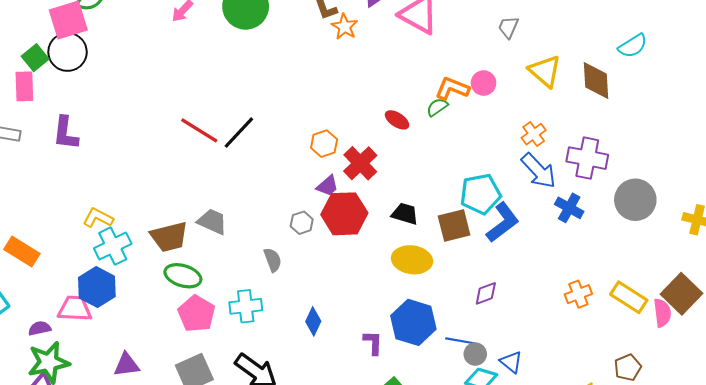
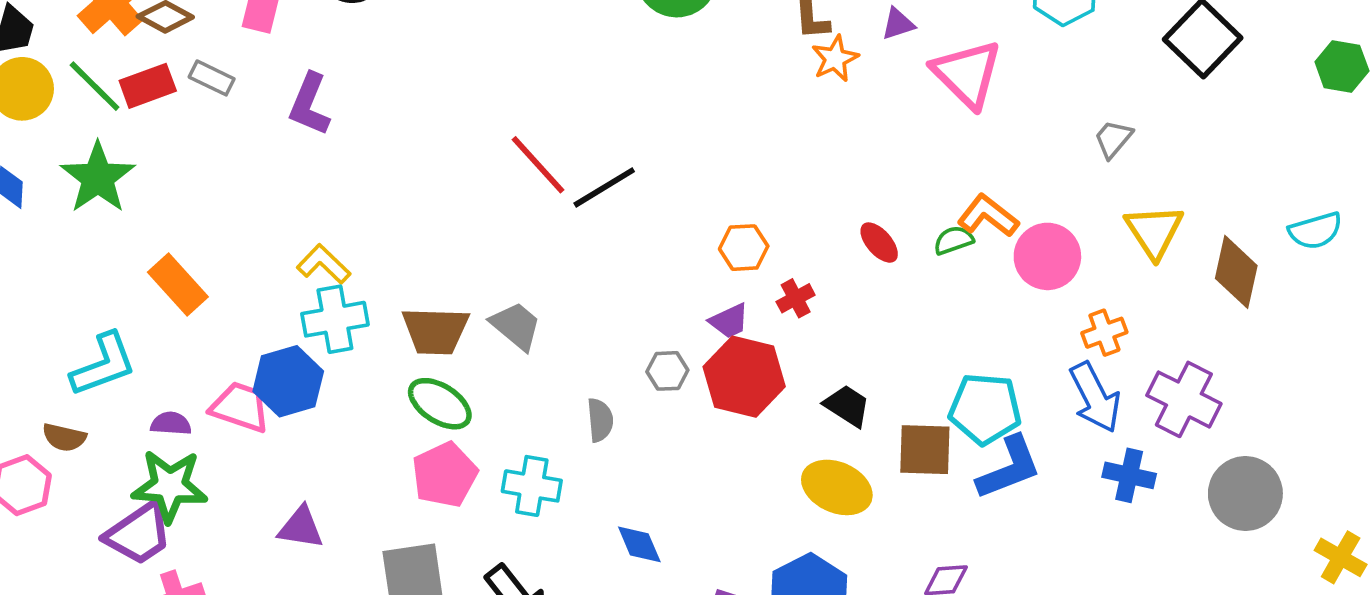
pink circle: (484, 83) -> (1047, 256), moved, size x1.5
red cross: (360, 163) -> (796, 298), size x0.6
blue cross: (569, 208) -> (1129, 475), turned -32
blue diamond: (313, 321) -> (639, 544), turned -64

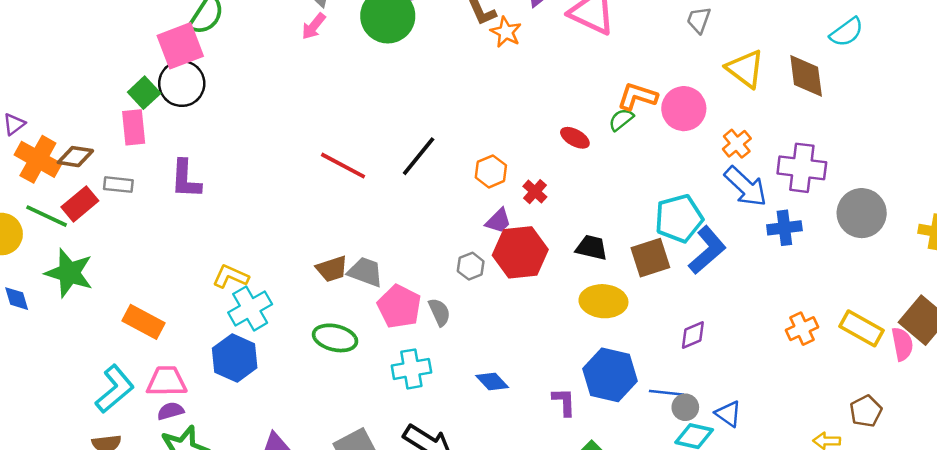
black line: (604, 187) -> (419, 156), moved
brown trapezoid: (435, 331) -> (332, 269), moved, size x0.7
pink trapezoid: (240, 407) -> (167, 381), moved
pink pentagon: (445, 475) -> (399, 306), moved

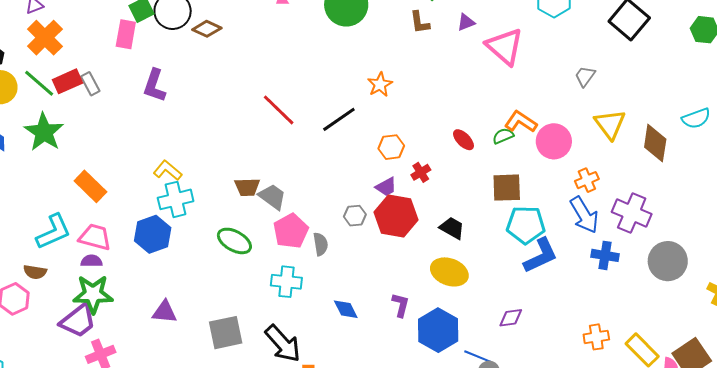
orange star: (506, 32) -> (380, 85), moved
brown diamond: (75, 157) -> (207, 29), moved
gray rectangle: (118, 185) -> (90, 84), moved, turned 40
brown square: (650, 258) -> (507, 188), moved
purple L-shape: (564, 402) -> (401, 305), moved

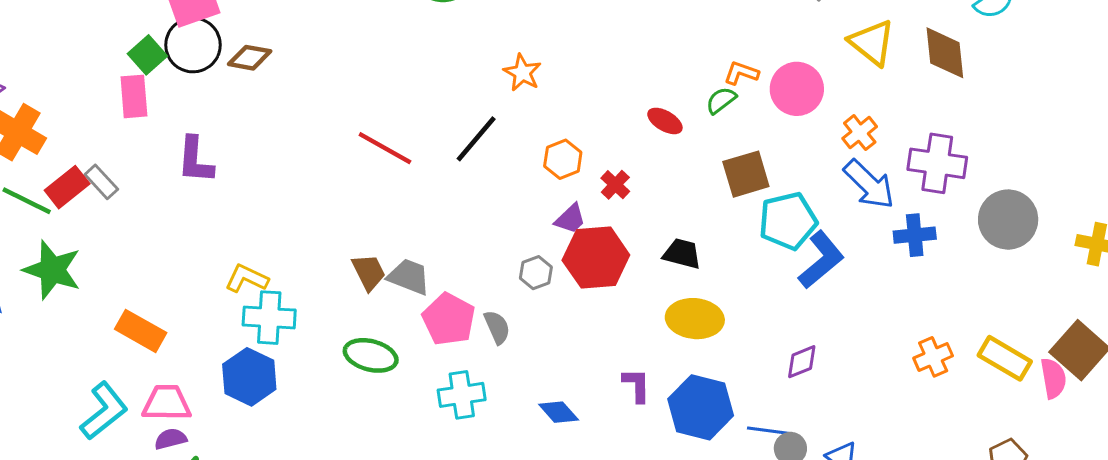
orange L-shape: (521, 122) -> (741, 73), size x0.7
brown trapezoid: (247, 187) -> (369, 272), turned -100
cyan cross: (176, 199) -> (269, 318), turned 32

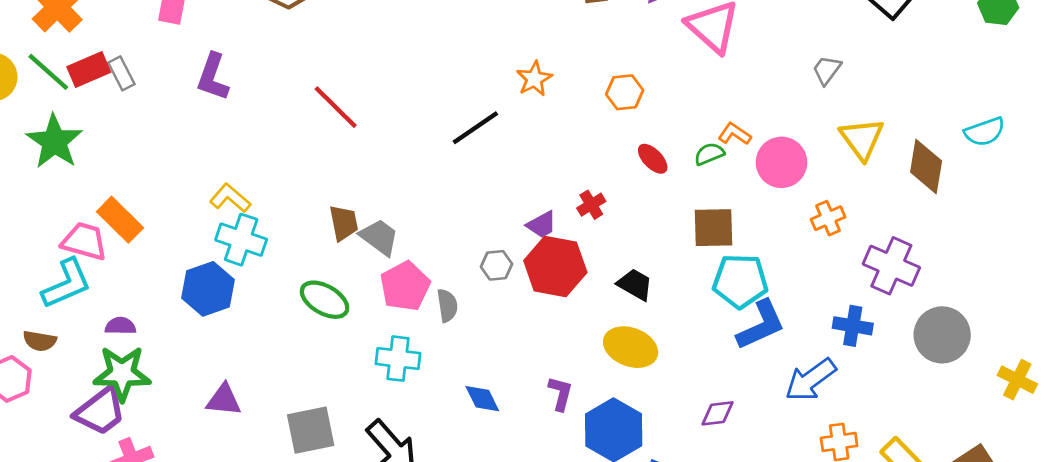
red line: (385, 148) -> (336, 107), moved
orange hexagon: (563, 159) -> (625, 92), moved
blue arrow: (869, 184) -> (811, 380), moved, turned 84
pink trapezoid: (167, 403) -> (84, 241), moved

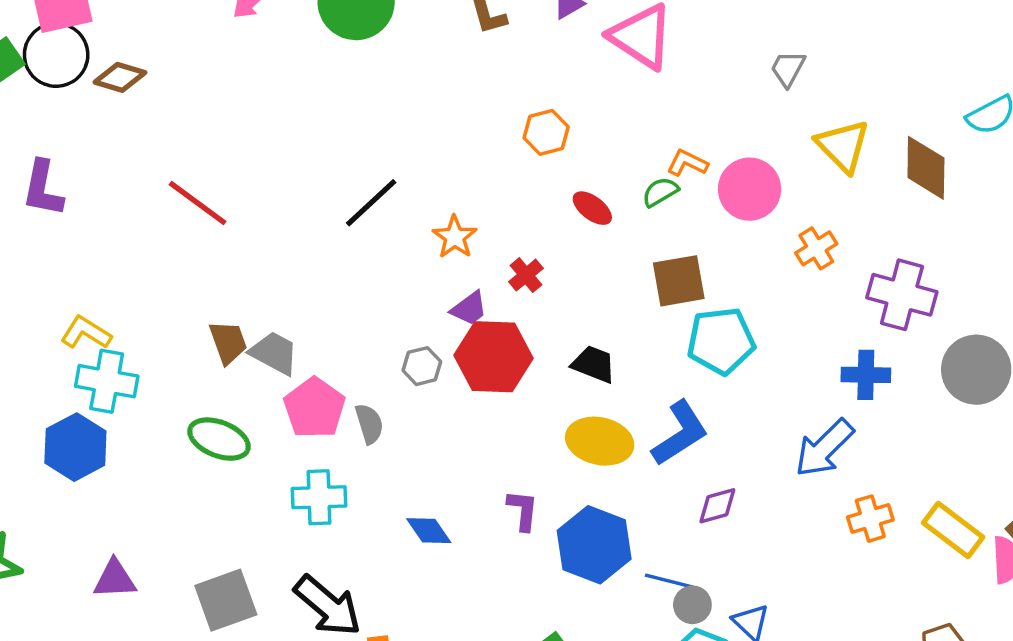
orange star: (534, 79) -> (455, 237), moved
blue L-shape: (761, 325) -> (680, 433), moved

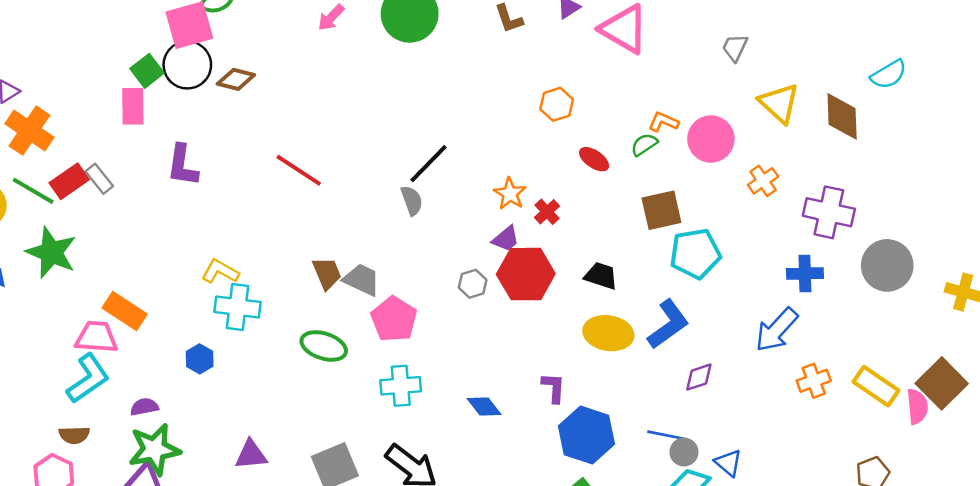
orange star: (455, 237) -> (510, 194), moved
gray semicircle: (369, 424) -> (412, 200), moved
blue hexagon: (75, 447) -> (200, 359), moved, size x0.6
blue hexagon: (594, 545) -> (586, 435), moved

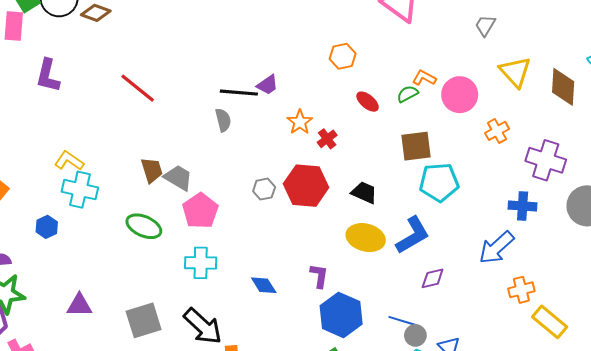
black line: (429, 164) -> (239, 93), turned 45
purple trapezoid: (506, 239) -> (268, 85), moved
yellow rectangle: (876, 386) -> (550, 322), moved

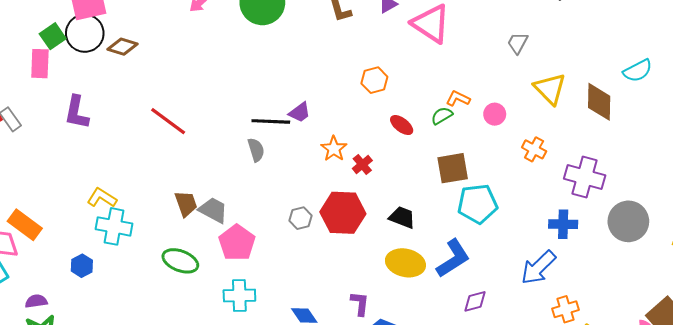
pink circle: (460, 95) -> (495, 114), size x0.6
orange cross: (497, 131) -> (534, 149), turned -30

